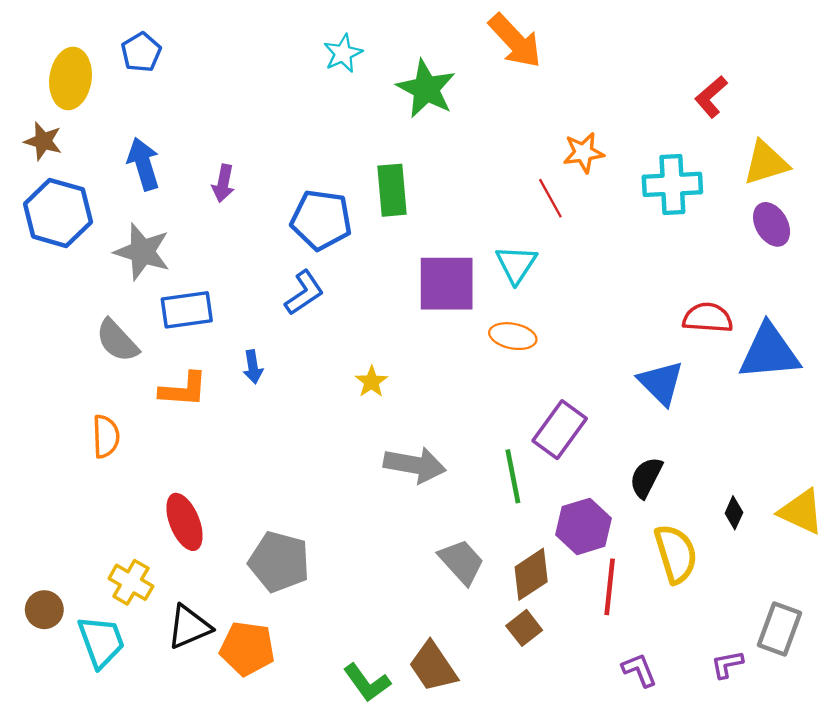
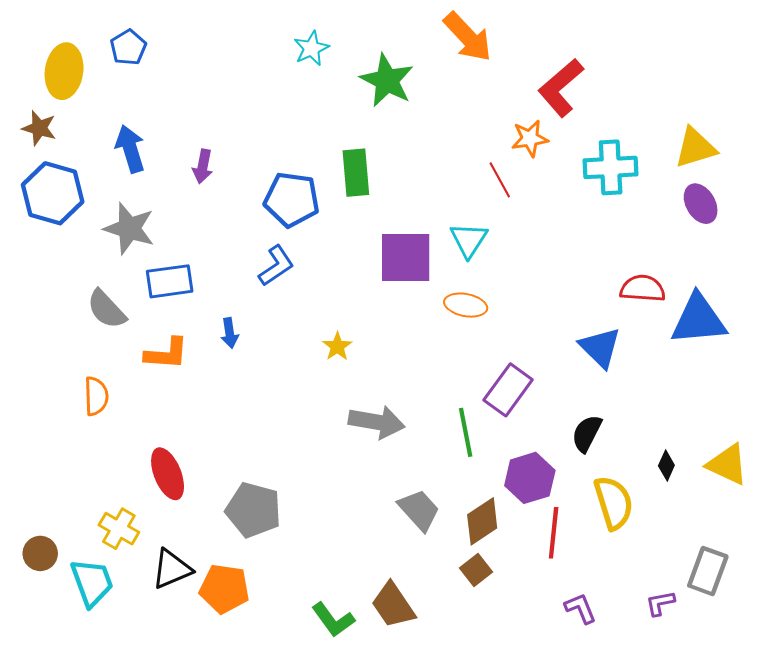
red L-shape: (711, 97) -> (561, 88), moved, size x1.5

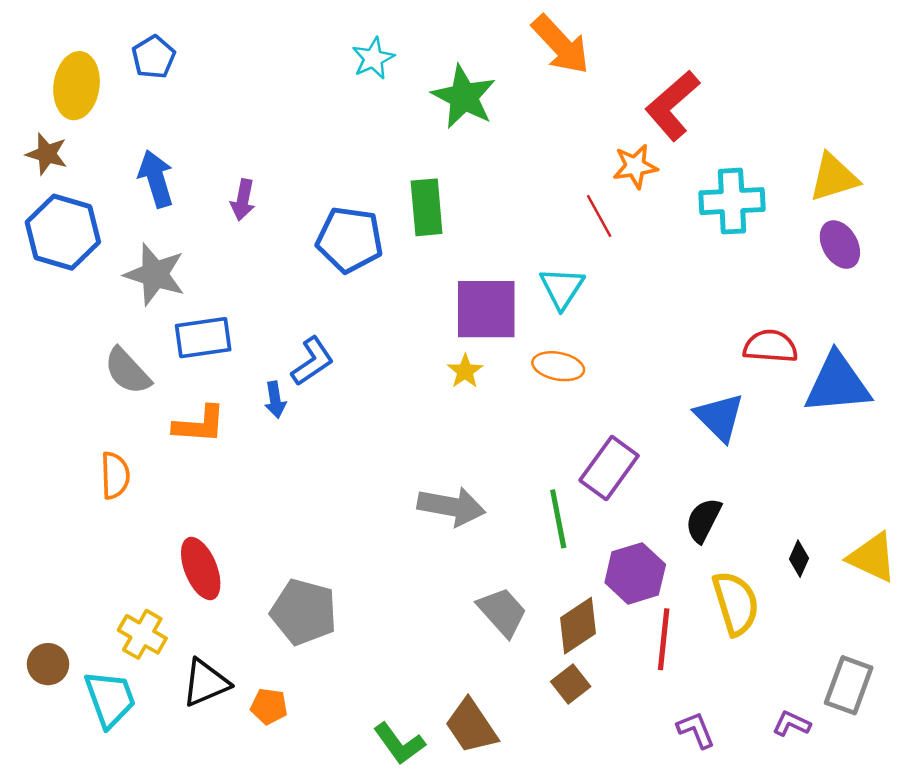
blue L-shape: (276, 266) -> (312, 361), moved
yellow star: (337, 346) -> (465, 371), moved
orange pentagon: (224, 589) -> (269, 706), size x0.6
purple L-shape: (660, 603) -> (792, 724), turned 36

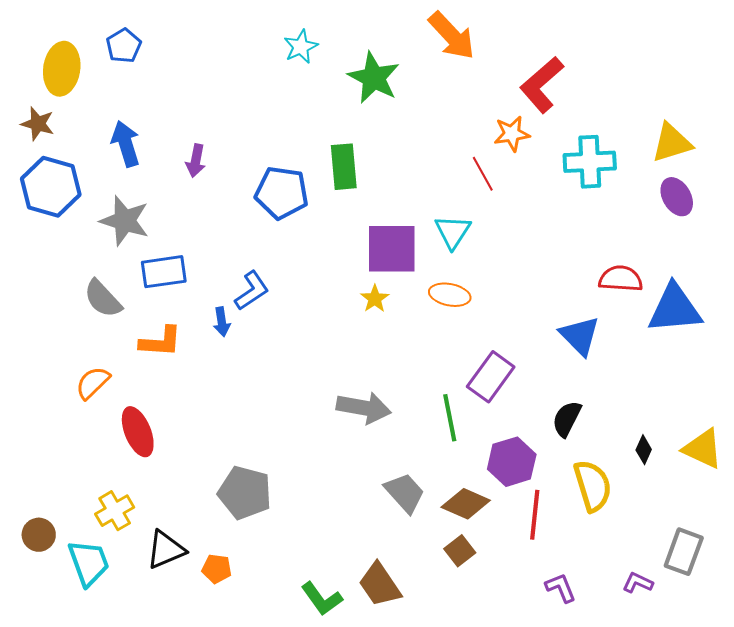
orange semicircle: (115, 475) -> (93, 383), turned -132
red ellipse: (201, 569) -> (138, 432), moved
brown diamond: (578, 626) -> (466, 504), turned 57
yellow cross: (142, 634) -> (115, 511), turned 30

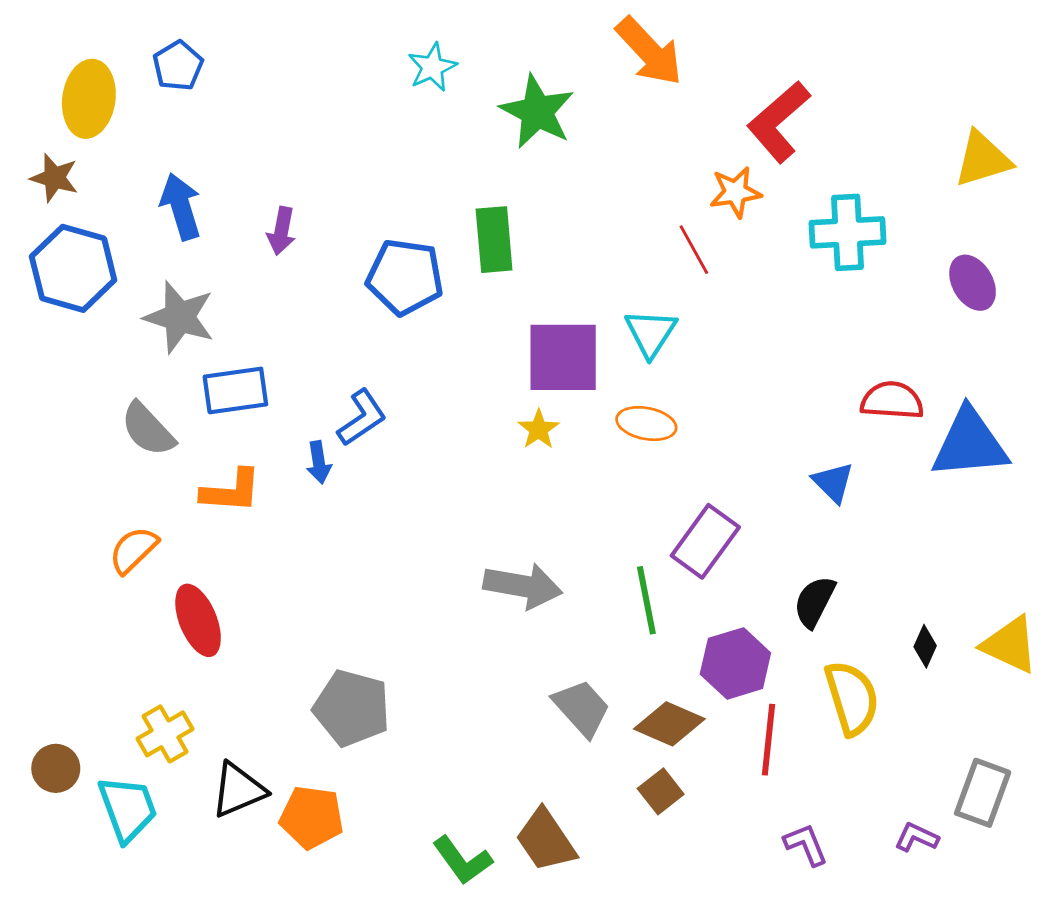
yellow triangle: (672, 143) -> (983, 159), moved
blue triangle: (580, 336) -> (833, 482), size x0.7
orange pentagon: (217, 569) -> (312, 817), size x1.5

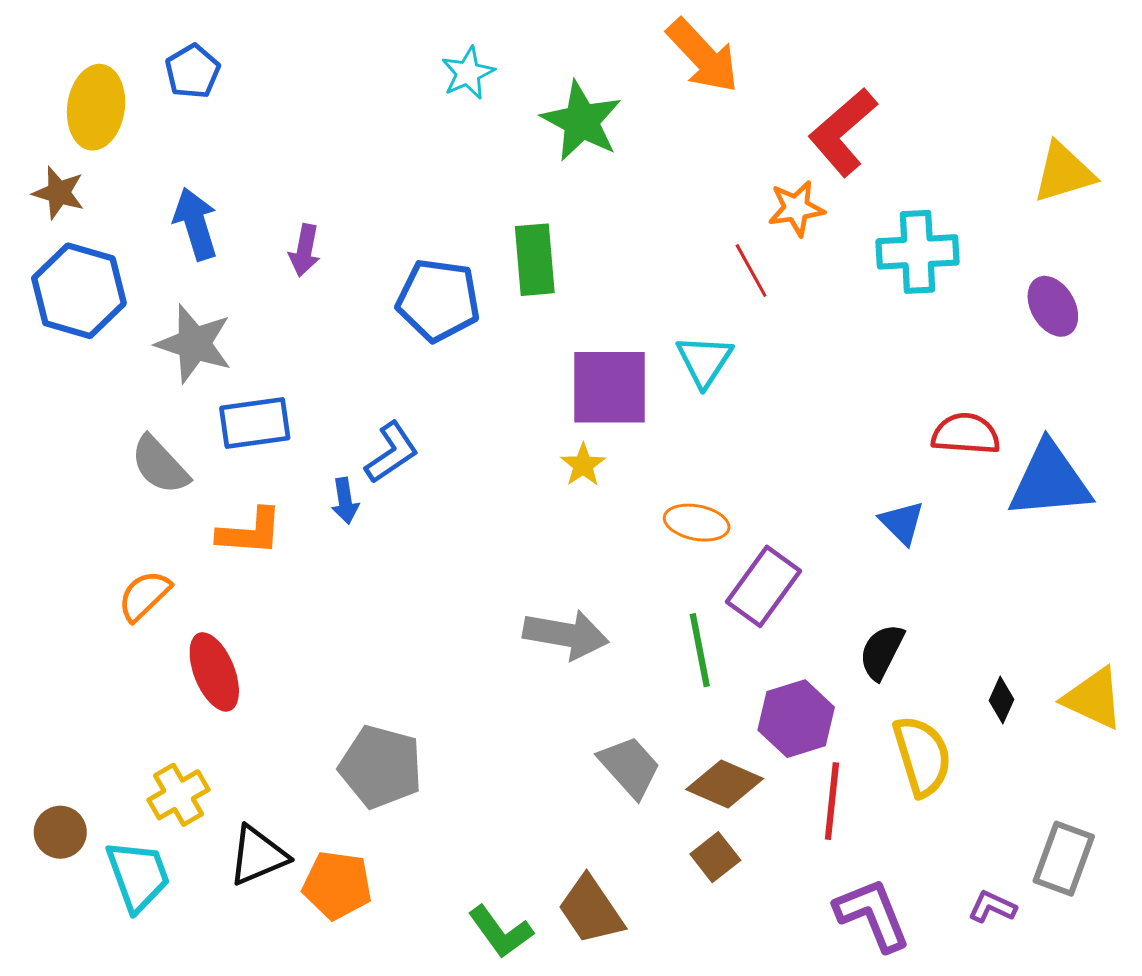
orange ellipse: (646, 424) -> (697, 523), moved
purple L-shape: (806, 845) -> (872, 915), size x1.6

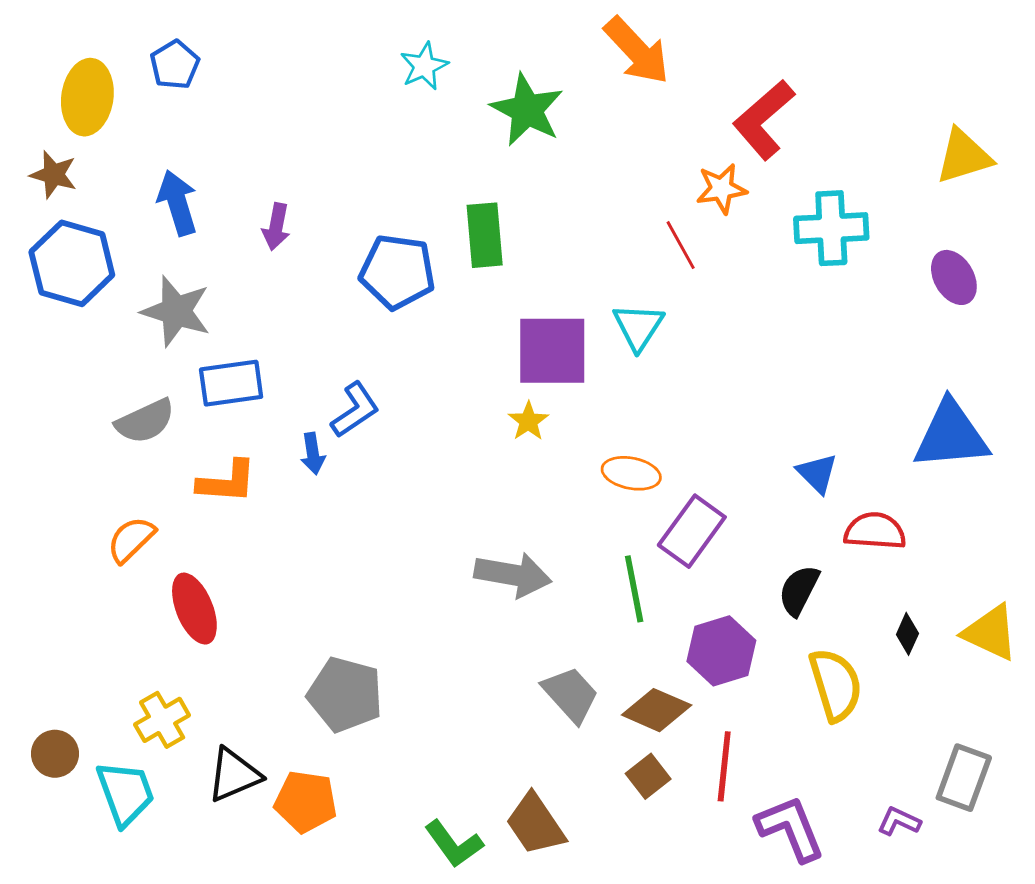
red semicircle: (966, 434) -> (875, 531), moved
gray semicircle: (160, 465) -> (145, 421), turned -72
red line: (832, 801) -> (724, 766), moved

